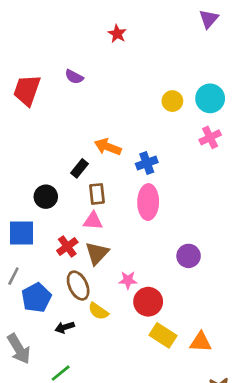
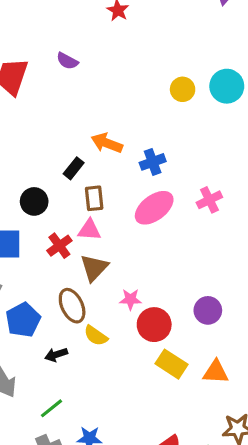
pink cross: (210, 137) -> (209, 200), moved
pink ellipse: (148, 202) -> (154, 208), turned 52
red cross: (67, 246) -> (59, 246), moved
purple circle: (189, 256) -> (208, 310), moved

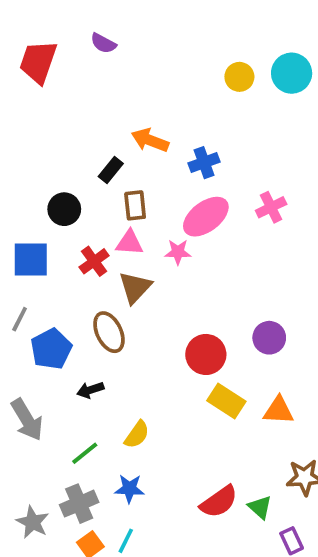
pink star: (130, 299) -> (178, 252), moved
yellow semicircle: (96, 336) -> (137, 435), moved, turned -90

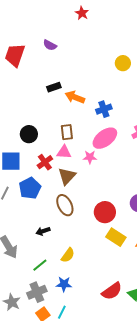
black rectangle: (111, 170) -> (54, 87), moved, turned 32
brown ellipse: (109, 332) -> (65, 205), moved
blue pentagon: (51, 349) -> (30, 188), moved

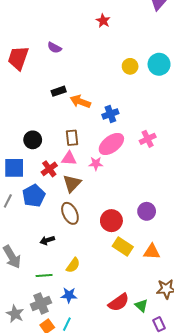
red star: (82, 13) -> (103, 21), moved
green line: (40, 265) -> (44, 276), turned 35

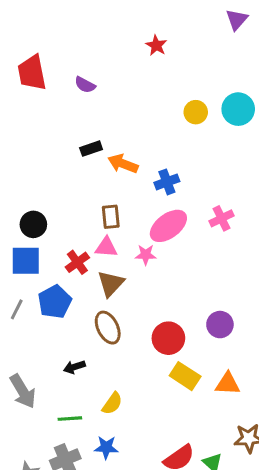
red trapezoid: (18, 58) -> (32, 73), moved, turned -30
black circle: (33, 140) -> (33, 224), moved

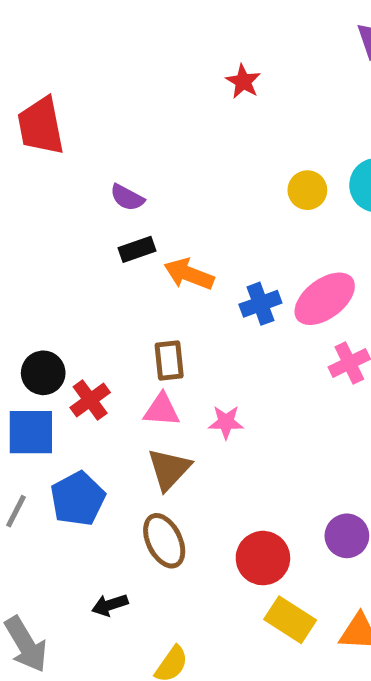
purple semicircle: (85, 85) -> (127, 198), moved
pink ellipse: (168, 226) -> (325, 299), moved
red cross: (77, 262) -> (90, 400), moved

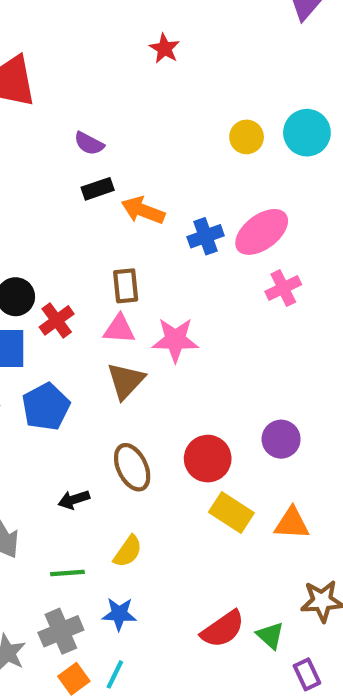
red star: (243, 81) -> (165, 48), moved
pink star: (226, 422) -> (175, 340), size x1.5
brown ellipse: (164, 541) -> (132, 467), moved

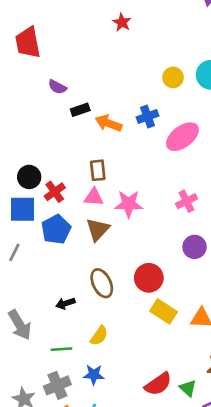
purple semicircle: (89, 143) -> (57, 87), moved
blue cross: (206, 236) -> (147, 116), moved
pink cross: (283, 288) -> (186, 201), moved
blue pentagon: (46, 407) -> (56, 229), moved
purple circle: (281, 439) -> (195, 247), moved

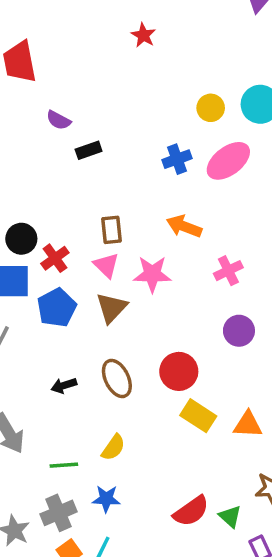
orange arrow: (108, 123) -> (184, 226), moved
pink ellipse: (182, 137) -> (228, 161), moved
pink triangle: (94, 197) -> (106, 265), turned 40
black arrow: (65, 303) -> (64, 386), moved

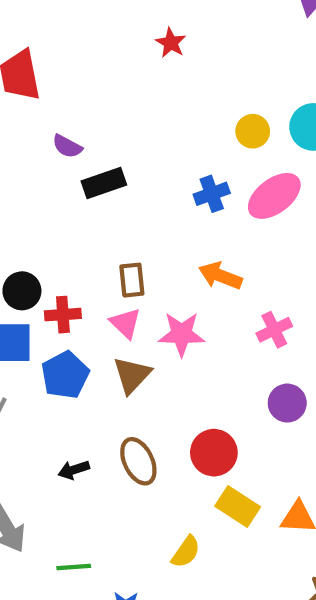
black rectangle: (89, 150) -> (104, 183), size x1.4
red cross: (55, 258) -> (63, 315), turned 32
yellow semicircle: (113, 447) -> (186, 552), moved

